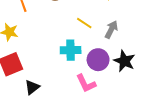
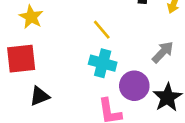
yellow line: (84, 23) -> (102, 30), moved

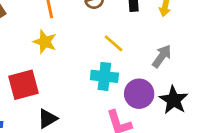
yellow star: (31, 17) -> (45, 42), moved
yellow line: (102, 30) -> (113, 43), moved

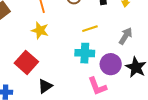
yellow line: (113, 43) -> (90, 29), turned -56
red square: (24, 85) -> (26, 62), turned -30

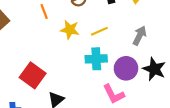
yellow star: (40, 30) -> (70, 30), moved

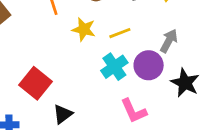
cyan cross: (96, 59) -> (114, 67), turned -35
purple circle: (126, 68) -> (149, 65), moved

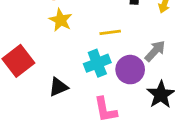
yellow star: (84, 29) -> (61, 20), moved
black triangle: (63, 114) -> (58, 87), moved

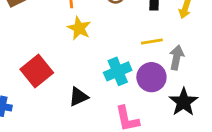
yellow line: (110, 32) -> (152, 42), moved
gray arrow: (155, 51) -> (177, 57), turned -30

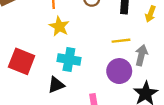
red square: (37, 71) -> (22, 61), turned -32
cyan cross: (118, 71) -> (69, 60), moved, turned 30

